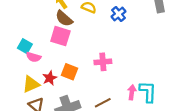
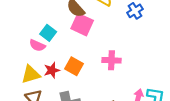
pink square: (60, 36) -> (82, 25), moved
cyan square: (25, 46) -> (48, 33), moved

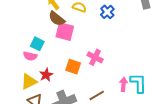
pink cross: (111, 60) -> (95, 57), turned 35
orange square: (74, 66) -> (73, 67), moved

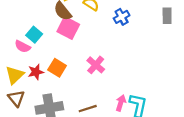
orange square: (73, 67) -> (57, 68), moved
yellow triangle: (29, 82) -> (15, 75), turned -30

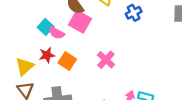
pink semicircle: (23, 47) -> (57, 33), moved
red star: (36, 72) -> (47, 55), moved

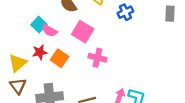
pink square: (80, 22) -> (83, 32), moved
pink cross: (106, 60) -> (97, 58), turned -30

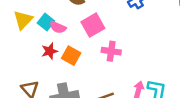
pink square: (83, 32) -> (93, 25), turned 35
yellow triangle: (18, 63) -> (23, 20), moved

